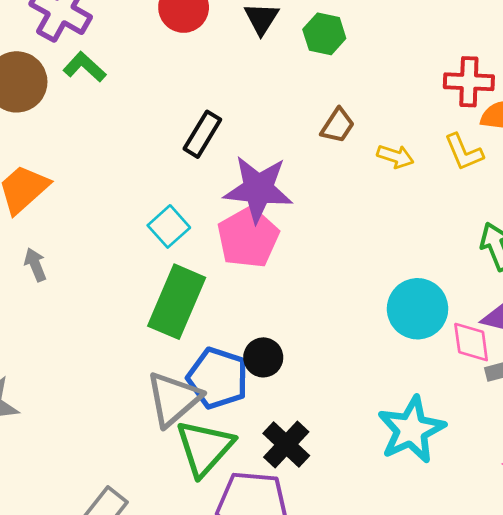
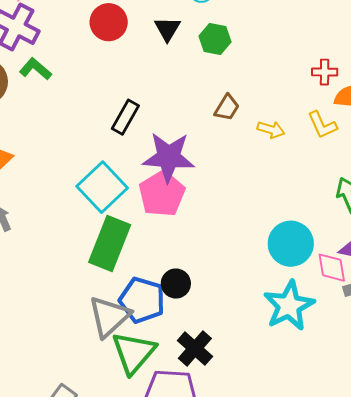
red cross: (469, 82) -> (325, 72), size x0.7
cyan square: (169, 226) -> (102, 187), size x1.6
cyan star: (411, 430) -> (289, 306), moved

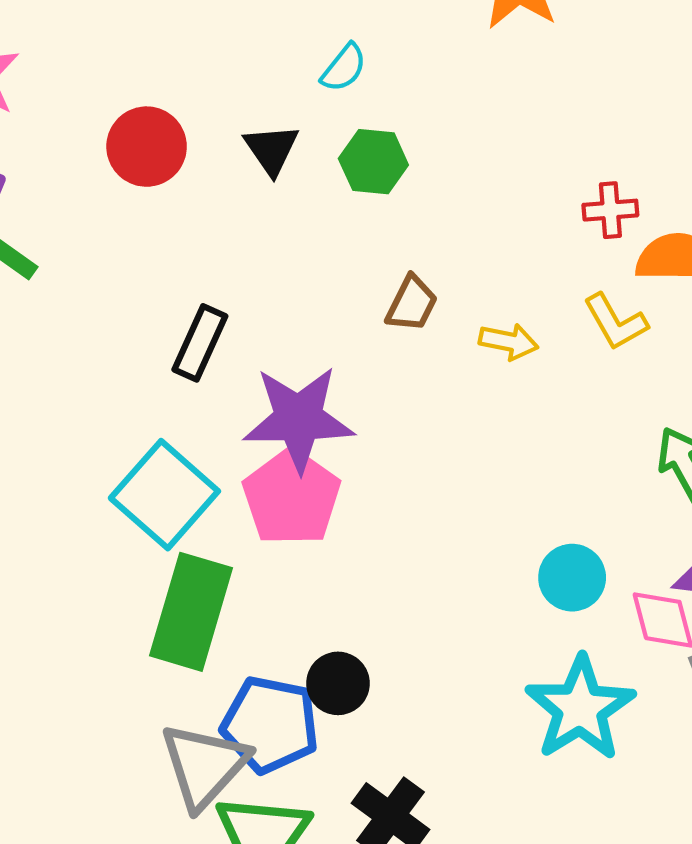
cyan circle: (291, 244) -> (572, 578), size x0.7

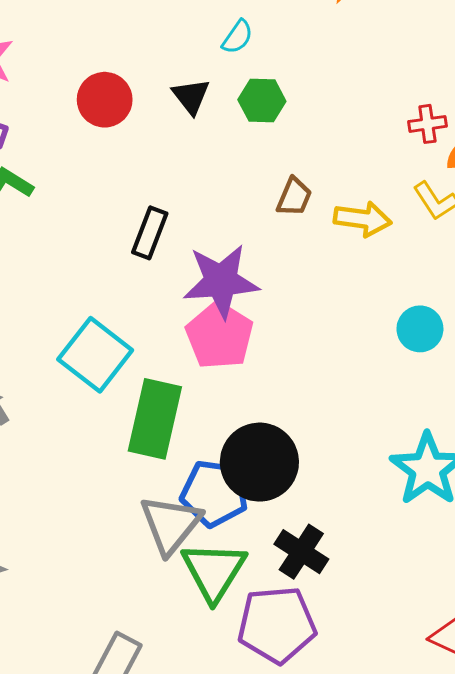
yellow arrow: (509, 342) -> (363, 219), size x1.4
cyan square: (164, 495) -> (95, 355), moved
cyan circle: (572, 578) -> (420, 329), moved
black circle: (338, 683) -> (259, 462), size x1.8

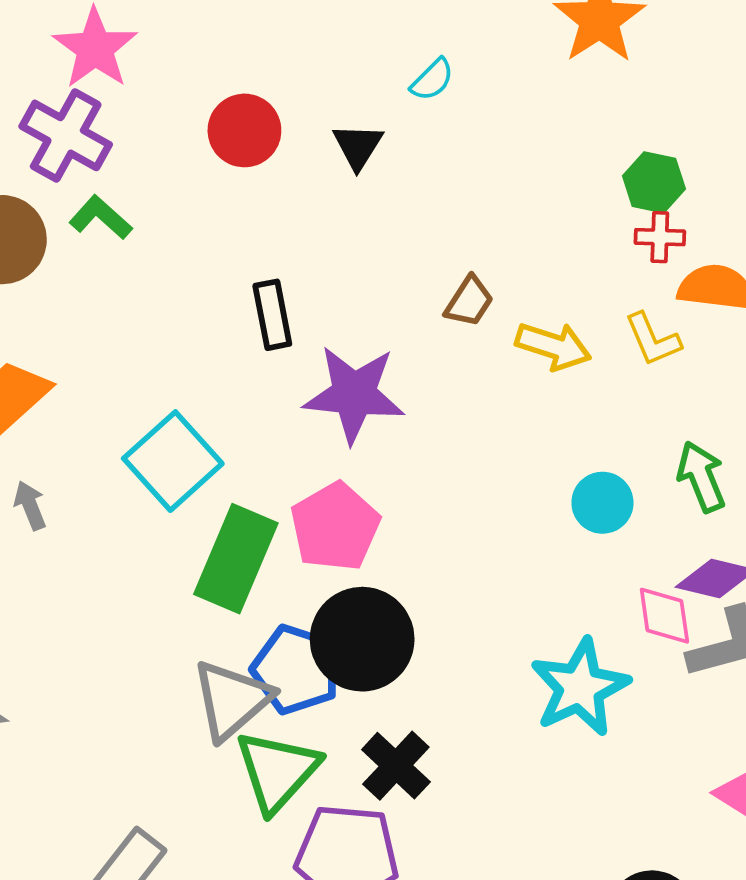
green hexagon: (262, 100) -> (654, 182), moved
black rectangle: (150, 233) -> (272, 315), turned -42
pink pentagon: (219, 336) -> (335, 527), moved

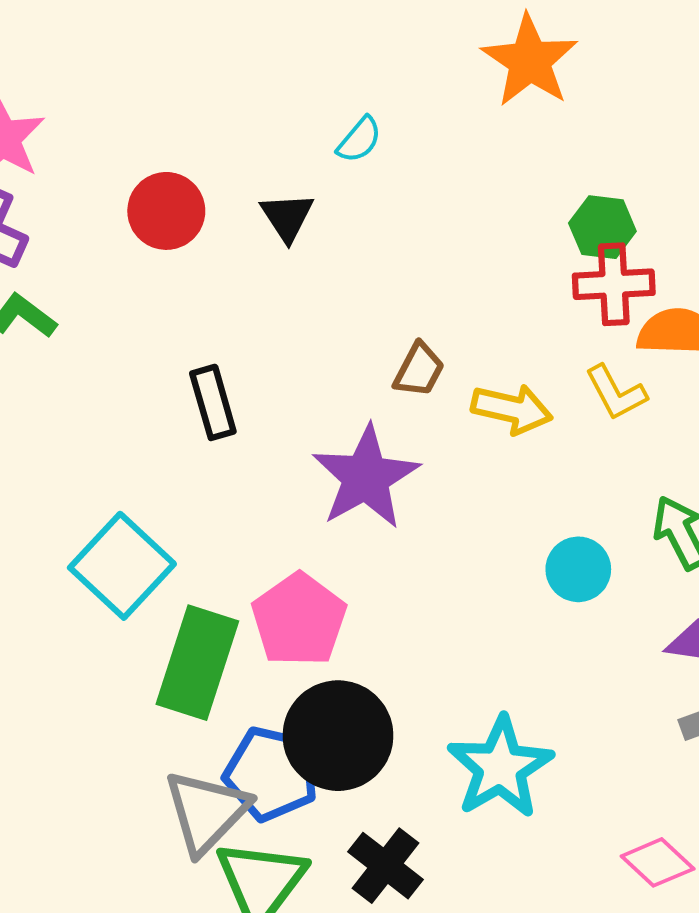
red cross: (660, 237) -> (614, 284), size x1.5
purple star: (354, 394) -> (366, 477), moved, turned -30
pink diamond: (664, 616) -> (658, 862), moved, turned -34
cyan star: (580, 687) -> (500, 767), moved

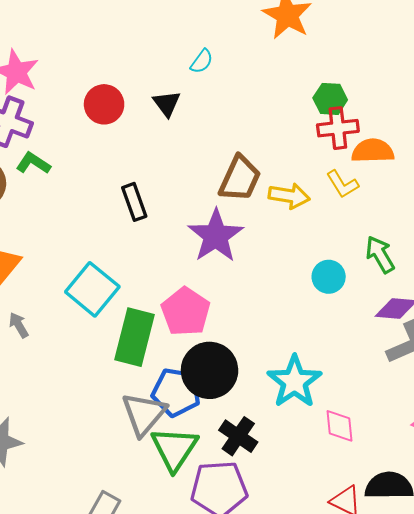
brown trapezoid: (419, 370) -> (240, 179), size x1.6
pink diamond: (658, 862) -> (340, 426), moved, turned 45

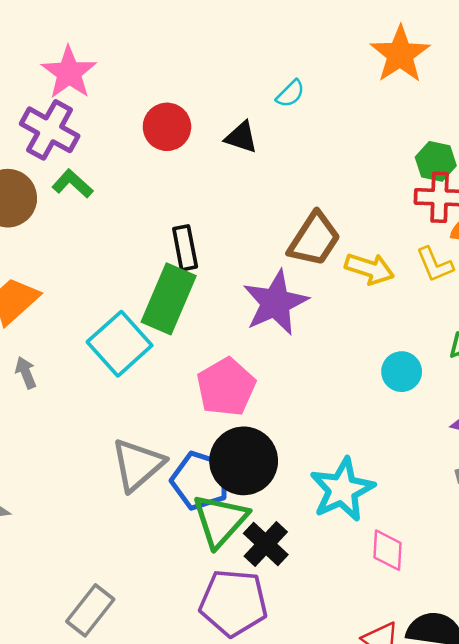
black triangle: (167, 104) -> (241, 137), turned -44
green rectangle: (134, 337) -> (169, 299), moved
gray triangle: (144, 414) -> (138, 465), moved
green triangle: (174, 449) -> (220, 520), moved

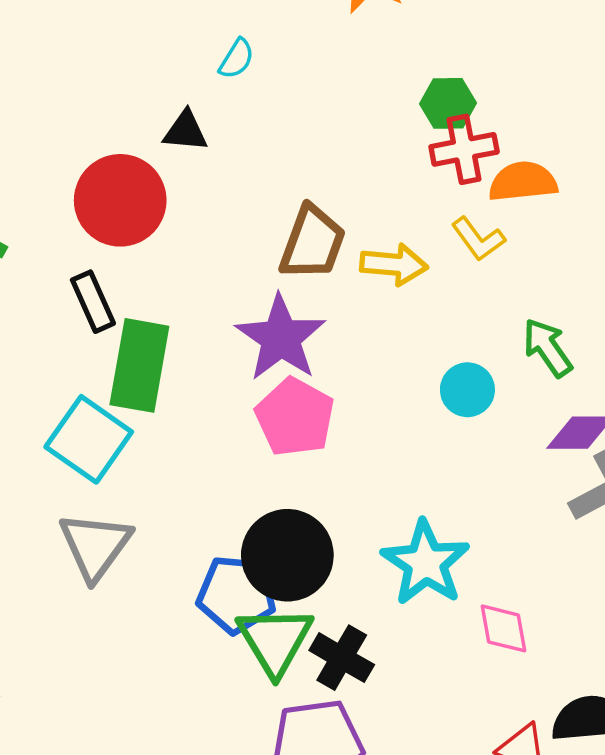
red circle: (167, 127) -> (120, 200), moved, size x1.4
black rectangle: (185, 248) -> (93, 302), moved
pink pentagon: (226, 387) -> (295, 417), moved
gray triangle: (138, 465) -> (95, 546), moved

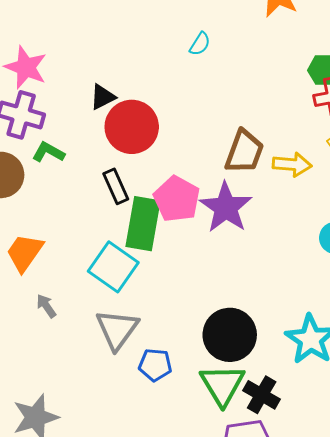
black triangle: (186, 131) -> (103, 97), moved, turned -32
pink pentagon: (295, 417) -> (177, 199), moved
blue pentagon: (236, 594) -> (155, 365), moved, size x0.7

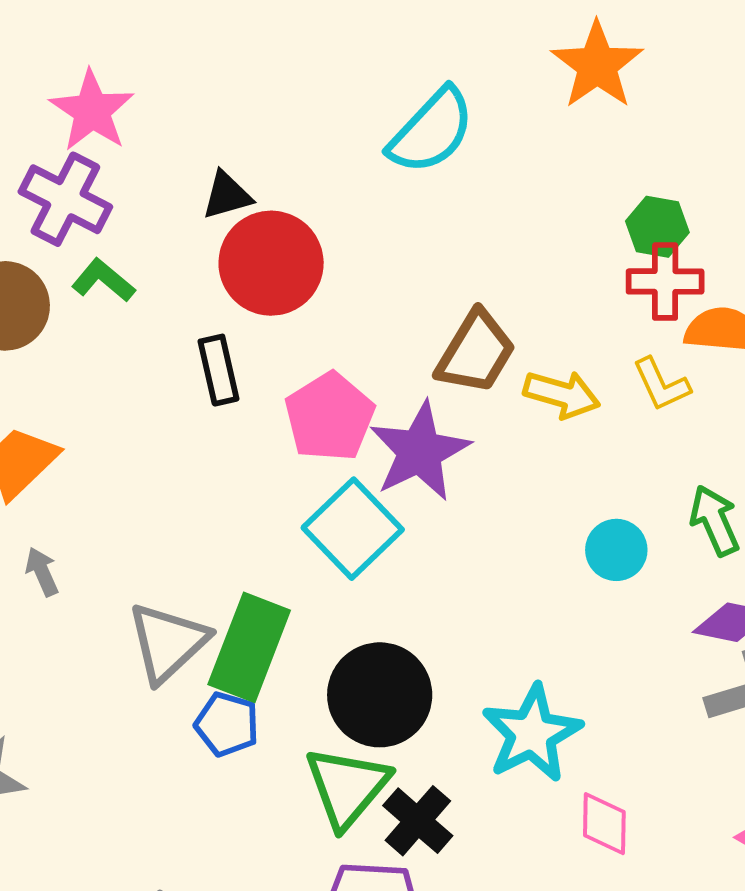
cyan semicircle: (200, 44) -> (431, 131), size x2.0
green rectangle: (143, 224) -> (249, 647), moved
cyan square: (113, 267) -> (353, 529), moved

